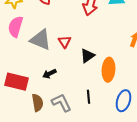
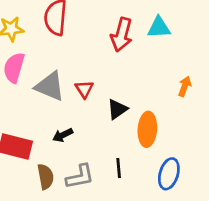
gray L-shape: (61, 103) -> (80, 177), turned 105

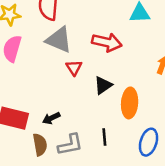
red arrow: (122, 35) -> (107, 42), moved, turned -92
gray triangle: (50, 86) -> (59, 40), moved
black arrow: (63, 135) -> (51, 118), moved

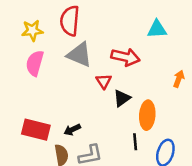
red triangle: (74, 68) -> (104, 81), moved
black line: (104, 137) -> (135, 142), moved

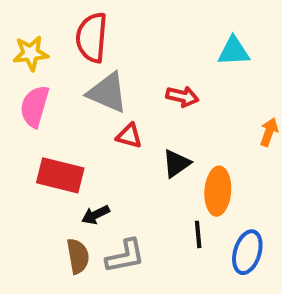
red arrow: (125, 57) -> (182, 97), size x0.7
red triangle: (104, 81) -> (129, 136), moved, turned -42
red rectangle: (36, 130) -> (60, 175), moved

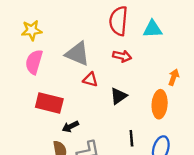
red semicircle: (92, 37) -> (119, 21), moved
orange ellipse: (218, 191) -> (160, 104), moved

